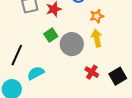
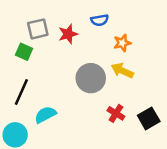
green square: (51, 35) -> (24, 52), moved, turned -32
yellow arrow: (97, 38) -> (122, 71), turned -54

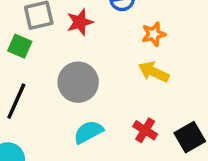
gray circle: (91, 78) -> (78, 82), moved
cyan semicircle: (45, 115) -> (88, 132), moved

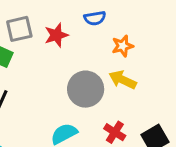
gray circle: (78, 82) -> (86, 89), moved

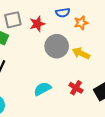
orange star: (123, 46) -> (81, 23), moved
gray circle: (86, 89) -> (57, 46), moved

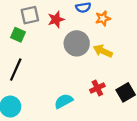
red cross: (76, 88) -> (97, 88), turned 32
cyan semicircle: (42, 89) -> (64, 101), moved

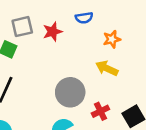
orange star: (103, 18) -> (112, 39), moved
gray circle: (77, 43) -> (70, 92), moved

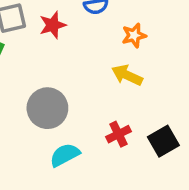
gray circle: (70, 92) -> (47, 108), moved

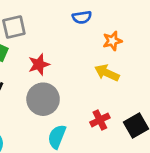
red star: (53, 25) -> (39, 64), moved
cyan semicircle: (65, 155) -> (57, 137), turned -40

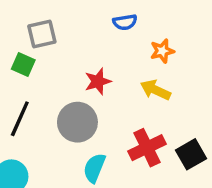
red star: (39, 64) -> (98, 81), moved
red cross: (100, 120) -> (147, 148), size x1.5

